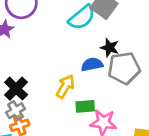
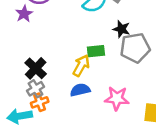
blue semicircle: (92, 64) -> (80, 90), moved
green rectangle: (85, 106) -> (96, 51), moved

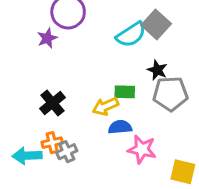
yellow arrow: (81, 66) -> (105, 106), turned -150
gray cross: (35, 89) -> (67, 152), moved
blue semicircle: (80, 90) -> (120, 127), moved

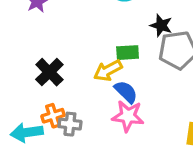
blue semicircle: (120, 127) -> (126, 92), turned 55
pink star: (142, 149) -> (128, 116), moved
gray cross: (67, 152) -> (70, 124), turned 36

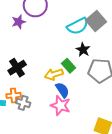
black star: (161, 25) -> (83, 50), moved
green rectangle: (128, 53) -> (69, 66), turned 40

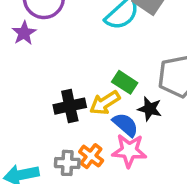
black star: (83, 50) -> (150, 109), moved
black cross: (17, 68) -> (70, 106), moved, turned 36
orange cross: (14, 95) -> (91, 156), moved, turned -32

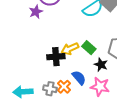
yellow arrow: (105, 103) -> (70, 49), moved
blue semicircle: (125, 125) -> (79, 78), moved
pink star: (129, 151) -> (100, 87), moved

